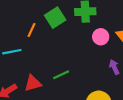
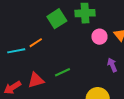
orange line: (31, 30) -> (36, 43), moved, turned 32

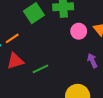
red triangle: (36, 80) -> (15, 61), moved

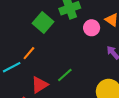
red triangle: (15, 61) -> (40, 85), moved

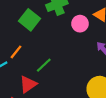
green line: (65, 75) -> (44, 65), moved

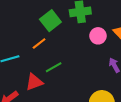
orange line: (16, 52) -> (39, 44), moved

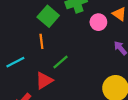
orange line: (39, 44) -> (41, 41), turned -48

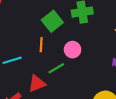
pink circle: (98, 22) -> (73, 50), moved

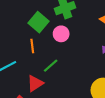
pink circle: (73, 50) -> (61, 34), moved

